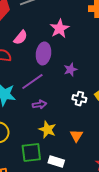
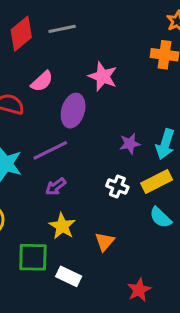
pink star: (60, 29) -> (103, 76), turned -30
purple star: (70, 70) -> (130, 144), moved
purple arrow: (39, 104) -> (56, 187), turned 144

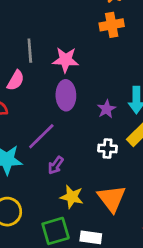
gray line: (62, 29) -> (30, 51), moved, turned -65
purple ellipse: (73, 111) -> (66, 95), moved
orange triangle: (105, 242) -> (112, 198), size x1.6

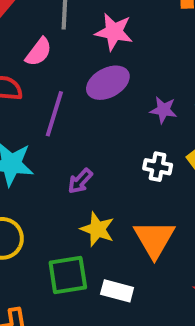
purple ellipse: (66, 95) -> (108, 83), turned 56
purple star: (106, 109) -> (163, 110), turned 30
purple line: (41, 136) -> (54, 114), moved, turned -36

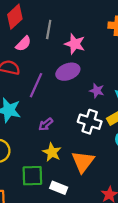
pink semicircle: (39, 52) -> (23, 44), moved
white cross: (158, 167) -> (90, 122), size x1.5

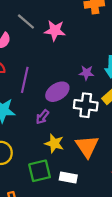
gray line: (49, 30) -> (26, 22), turned -48
purple ellipse: (68, 72) -> (57, 92), moved

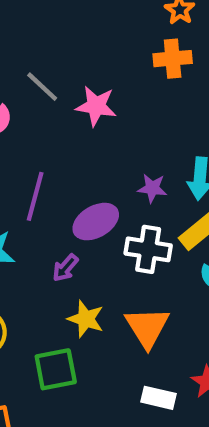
white rectangle: (68, 178) -> (158, 398), moved

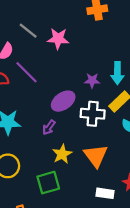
purple line: (35, 196) -> (27, 72), moved, turned -55
yellow star: (86, 319) -> (62, 154), turned 30

